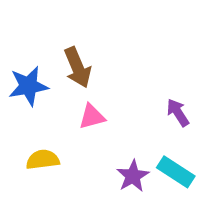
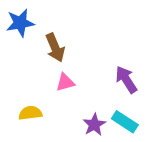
blue star: (28, 86) -> (20, 23), moved
purple arrow: (178, 113) -> (126, 80), size x1.4

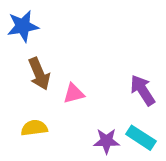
brown arrow: (55, 48) -> (39, 74), moved
purple star: (94, 125) -> (106, 141), turned 30

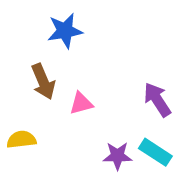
blue star: (23, 26) -> (65, 31), moved
yellow semicircle: (34, 128) -> (21, 140), moved

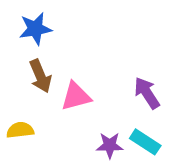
blue star: (65, 31) -> (35, 29), moved
pink triangle: (81, 103) -> (76, 96), size x1.4

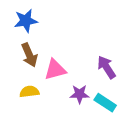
yellow semicircle: (20, 130) -> (29, 92), moved
purple star: (110, 145) -> (80, 94), moved

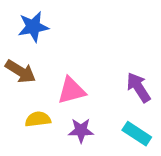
brown arrow: (29, 55) -> (20, 71), moved, turned -35
purple star: (80, 94) -> (81, 130), moved

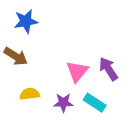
pink triangle: (71, 91) -> (77, 71), moved, turned -35
cyan rectangle: (137, 134) -> (95, 103), moved

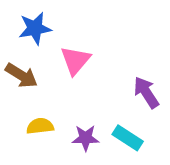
pink triangle: (77, 71) -> (75, 60), moved

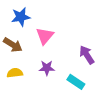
yellow semicircle: (40, 126) -> (15, 73), moved
purple star: (86, 138) -> (47, 68), moved

